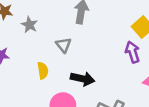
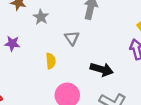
black arrow: (83, 79) -> (102, 69), moved

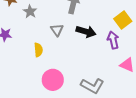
black arrow: (102, 69) -> (86, 32), moved

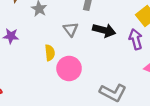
pink circle: (53, 80) -> (69, 69), moved

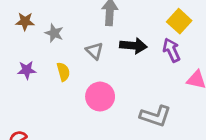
yellow semicircle: (50, 53) -> (63, 72), moved

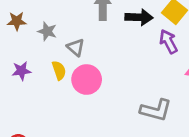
black arrow: (133, 46) -> (139, 17), moved
gray triangle: (94, 51) -> (76, 47), moved
pink circle: (100, 97) -> (87, 80), moved

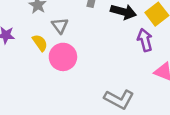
yellow semicircle: (59, 70) -> (40, 43), turned -30

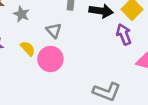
gray triangle: (60, 26) -> (54, 30), moved

